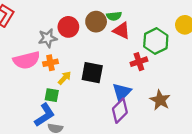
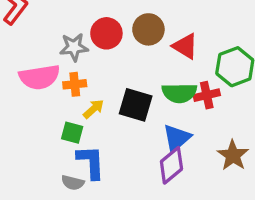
green semicircle: (114, 16) -> (179, 93), moved, size x1.5
blue L-shape: (45, 115) -> (91, 162), moved, turned -65

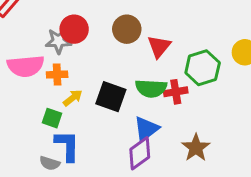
red circle: (106, 33) -> (74, 29), moved
red triangle: (185, 46) -> (159, 47), turned 35

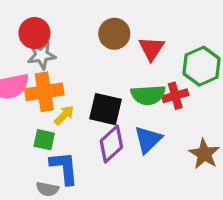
red circle: (74, 29) -> (34, 33), moved
orange cross: (57, 75) -> (44, 92), size x1.6
purple diamond: (140, 153) -> (111, 144), moved

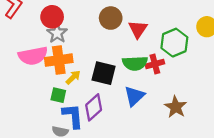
gray star: (42, 55) -> (57, 33), turned -30
purple diamond: (111, 144) -> (94, 107), moved

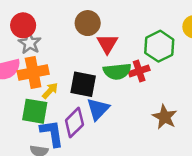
red triangle: (138, 29) -> (107, 44), moved
green square: (58, 95) -> (35, 111), size x1.5
blue triangle: (134, 96) -> (98, 109), moved

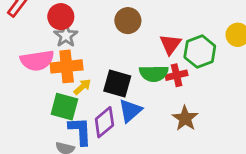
red triangle: (107, 44) -> (170, 44), moved
brown star: (165, 117) -> (185, 118), moved

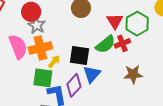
pink semicircle: (37, 60) -> (18, 47), turned -95
green semicircle: (154, 73) -> (105, 44), turned -30
brown star: (185, 118) -> (133, 74), turned -30

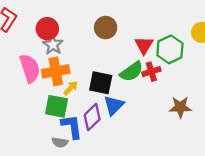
brown star: (133, 74) -> (180, 107), moved

